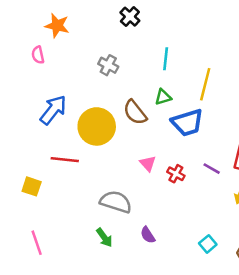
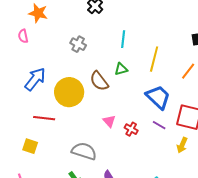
blue trapezoid: (187, 123) -> (158, 97), moved, turned -120
yellow square: (32, 186) -> (30, 146), moved

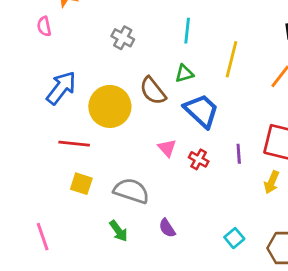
blue trapezoid: (158, 97) -> (201, 111), moved
purple line: (159, 125) -> (239, 154), turned 56
yellow square: (30, 146) -> (81, 184), moved

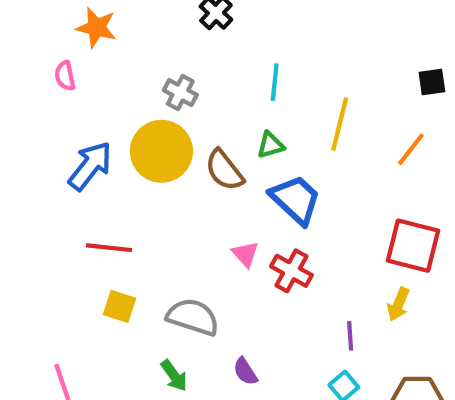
yellow circle: (110, 106) -> (161, 151), moved
purple line: (239, 154) -> (350, 336), moved
red cross: (199, 159) -> (291, 271), size x1.4

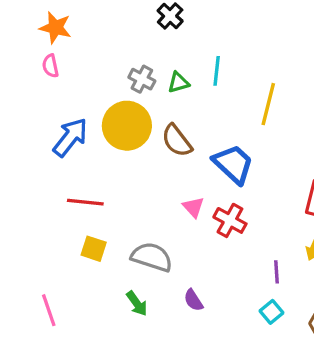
orange star: (96, 28) -> (55, 28), moved
green triangle: (270, 145) -> (178, 82), moved

